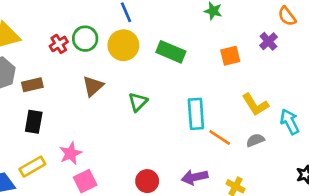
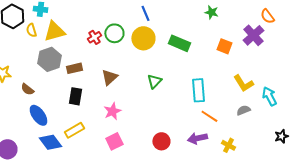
purple cross: (268, 41) -> (253, 35), size x1.5
orange square: (230, 56) -> (224, 46), turned 35
brown triangle: (93, 86) -> (109, 77), moved
orange line: (220, 138) -> (209, 116), moved
pink star: (71, 153) -> (112, 111), moved

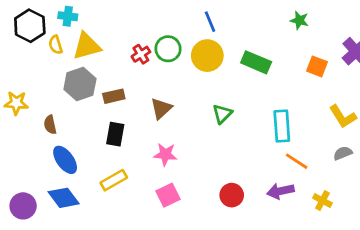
brown semicircle: (27, 89) -> (50, 125), turned 40
pink star: (112, 111) -> (165, 154), turned 30
blue diamond: (50, 142) -> (64, 198), moved

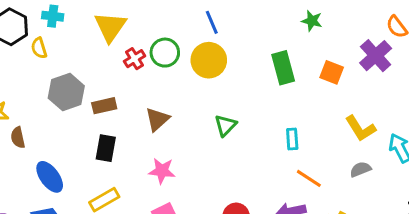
yellow triangle: (87, 46) -> (110, 27), moved, turned -40
green rectangle: (256, 62) -> (283, 68), moved, turned 52
brown semicircle: (50, 125) -> (18, 137), moved
cyan rectangle: (282, 126) -> (292, 139), size x0.6

